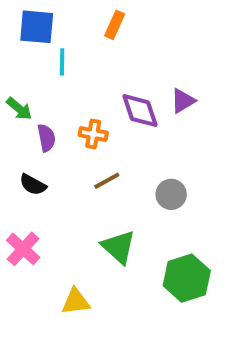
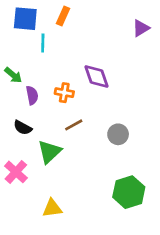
orange rectangle: (115, 25) -> (63, 16), moved
purple triangle: (183, 101) -> (141, 28), moved
green triangle: (119, 247) -> (49, 152), moved, turned 35

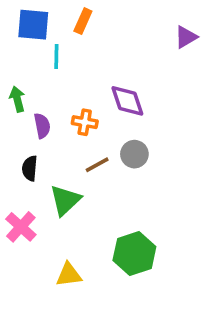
green arrow: (13, 75) -> (17, 99), turned -144
black semicircle: (23, 128) -> (30, 168), turned 66
gray circle: (118, 134) -> (134, 154), moved
green hexagon: (129, 192) -> (134, 253), moved

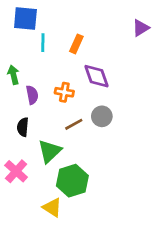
orange rectangle: (83, 21) -> (76, 44), moved
green hexagon: (134, 253) -> (72, 181), moved
yellow triangle: (69, 275) -> (52, 207), turned 40

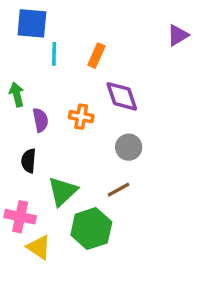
brown line: (74, 124) -> (118, 190), moved
pink cross: (16, 171) -> (20, 217), turned -30
yellow triangle: (52, 207) -> (39, 247), moved

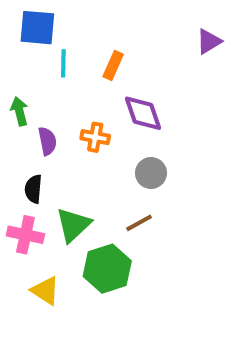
pink cross: (20, 217) -> (25, 235), moved

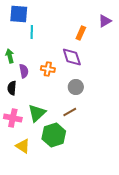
orange rectangle: (113, 65) -> (81, 33), moved
black semicircle: (33, 189) -> (12, 88), moved

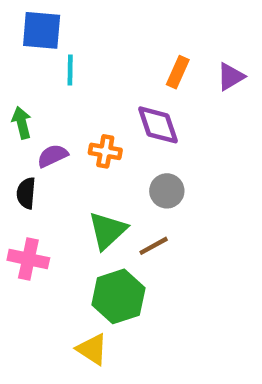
purple triangle: (105, 21) -> (231, 77), moved
purple semicircle: (24, 71) -> (53, 156), turned -104
green triangle: (37, 113) -> (107, 230), moved
yellow triangle: (23, 146) -> (92, 349), moved

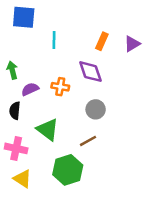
cyan line: (70, 70) -> (54, 40), moved
green triangle: (107, 230) -> (48, 130), moved, turned -40
yellow triangle: (92, 349) -> (22, 179), moved

